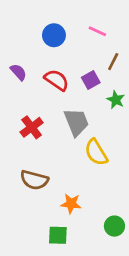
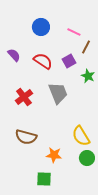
pink line: (97, 31) -> (74, 32), moved
yellow semicircle: (96, 152) -> (81, 136), moved
green circle: (114, 226) -> (87, 158), moved

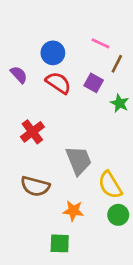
blue circle: (41, 27) -> (53, 53), moved
purple square: (69, 61) -> (94, 83), turned -32
gray trapezoid: (58, 93) -> (79, 160), moved

